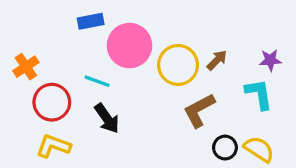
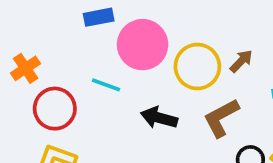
black arrow: (107, 118) -> (159, 118), moved, turned 140

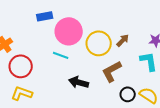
cyan line: (106, 85) -> (61, 55), moved
black arrow: (159, 118) -> (79, 82), moved

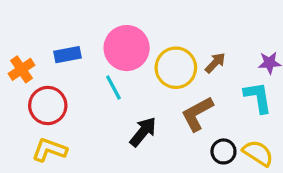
blue rectangle: (45, 16) -> (67, 55), moved
cyan line: (61, 55) -> (113, 87), turned 42
black arrow: (79, 82) -> (143, 132), turned 114

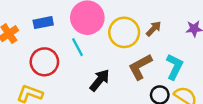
cyan L-shape: (258, 97) -> (174, 67), moved, turned 35
red circle: (48, 106) -> (44, 62), moved

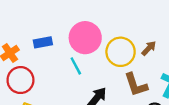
red circle: (44, 62) -> (20, 80), moved
brown L-shape: (140, 67) -> (136, 85), turned -80

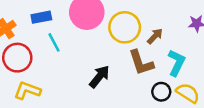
brown arrow: (149, 48) -> (155, 36), moved
cyan line: (76, 66) -> (54, 42), moved

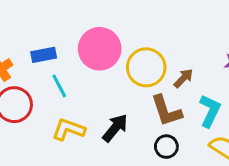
yellow L-shape: (27, 90) -> (69, 129), moved
black circle: (161, 92) -> (166, 147), moved

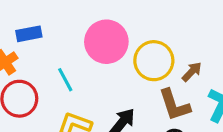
blue rectangle: (44, 55) -> (29, 34), moved

